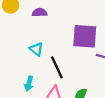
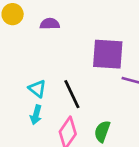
cyan triangle: (36, 49) -> (37, 89), moved

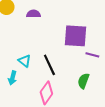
cyan arrow: (36, 115) -> (12, 78), moved
green semicircle: (102, 131) -> (83, 81), moved

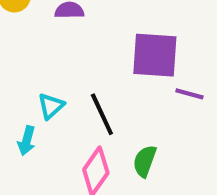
cyan triangle: (24, 61) -> (51, 106), turned 40
green semicircle: (83, 81) -> (145, 161), moved

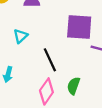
cyan triangle: (51, 106) -> (20, 36), moved

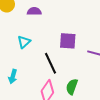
purple square: (79, 27) -> (68, 41), moved, size x0.7

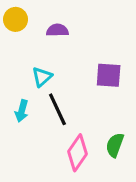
black line: (50, 63) -> (57, 109), moved
cyan arrow: (13, 76) -> (22, 111), moved

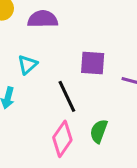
purple semicircle: (57, 30) -> (43, 19), size x1.4
black line: (57, 109) -> (67, 96), moved

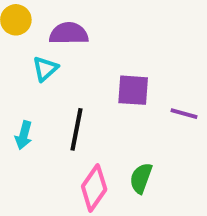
cyan triangle: (27, 65) -> (45, 69), moved
black line: (67, 96) -> (76, 129), moved, turned 36

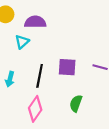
purple square: (133, 90) -> (67, 67), moved
pink diamond: (94, 188) -> (35, 109), moved

